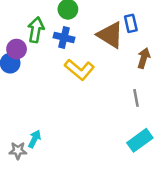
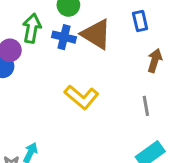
brown triangle: (110, 35) -> (96, 34), moved
yellow L-shape: (79, 70) -> (82, 97), moved

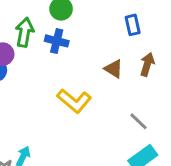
brown triangle: (96, 34) -> (114, 69), moved, size x0.6
gray line: (146, 106) -> (138, 121), moved, turned -36

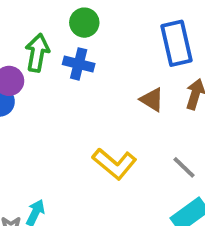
blue rectangle: (133, 25) -> (176, 43), size x1.6
yellow L-shape: (74, 101) -> (114, 164), moved

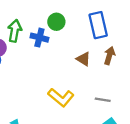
green circle: (84, 23) -> (56, 22), moved
gray line: (184, 167) -> (103, 100), turned -35

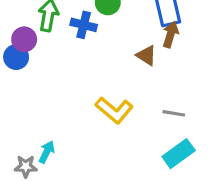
brown arrow: (109, 56) -> (171, 35), moved

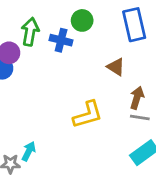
brown arrow: (171, 35) -> (137, 98), moved
yellow L-shape: (114, 110) -> (88, 115), turned -56

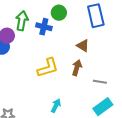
brown arrow: (137, 98) -> (77, 68), moved
yellow L-shape: (88, 115) -> (48, 68), moved
cyan arrow: (29, 151) -> (56, 106), moved

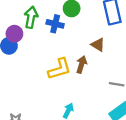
brown arrow: (77, 68) -> (81, 64), moved

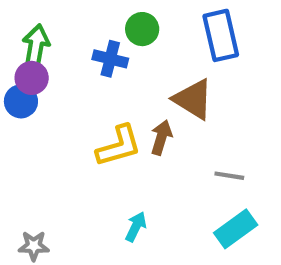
green arrow: (31, 17) -> (36, 46), moved
brown triangle: (98, 45) -> (193, 99), size x1.5

